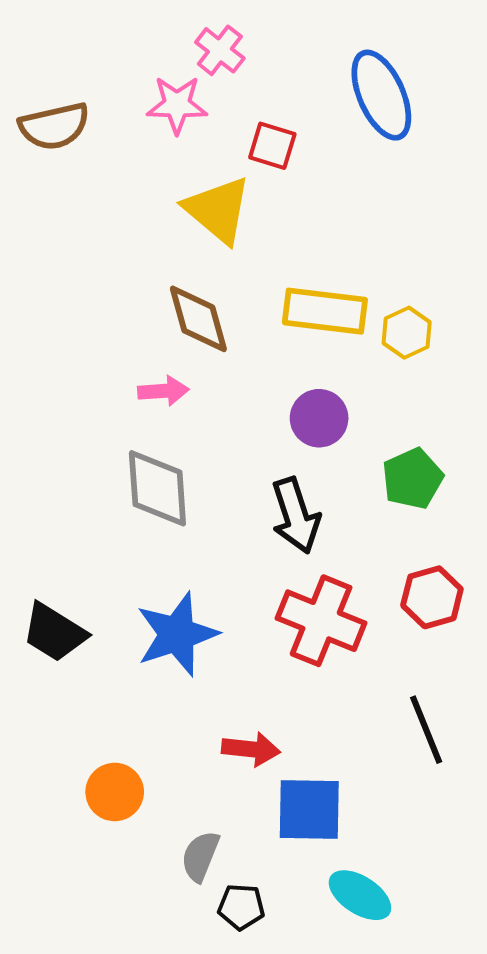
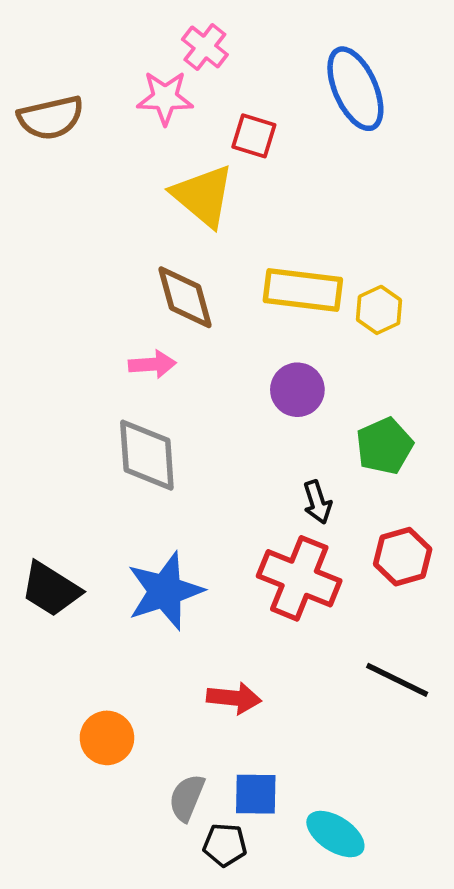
black arrow: (296, 516) -> (317, 502), moved, size x0.6
black line: (426, 730) -> (397, 680), turned -42
blue square: (309, 809) -> (256, 794), moved, size x0.7

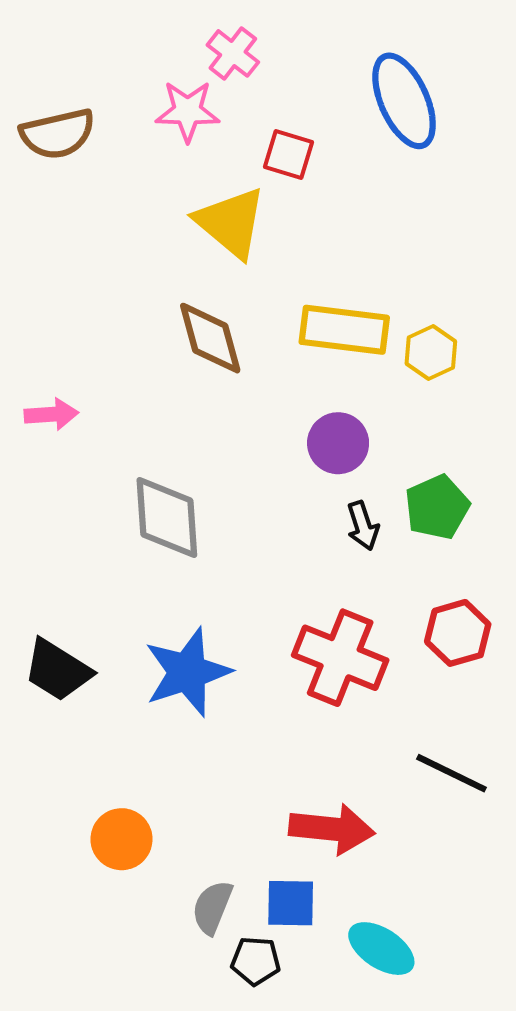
pink arrow: (152, 364) -> (51, 414), moved
black arrow: (317, 502) -> (363, 526), moved
red arrow: (234, 698) -> (332, 829), moved, size x1.4

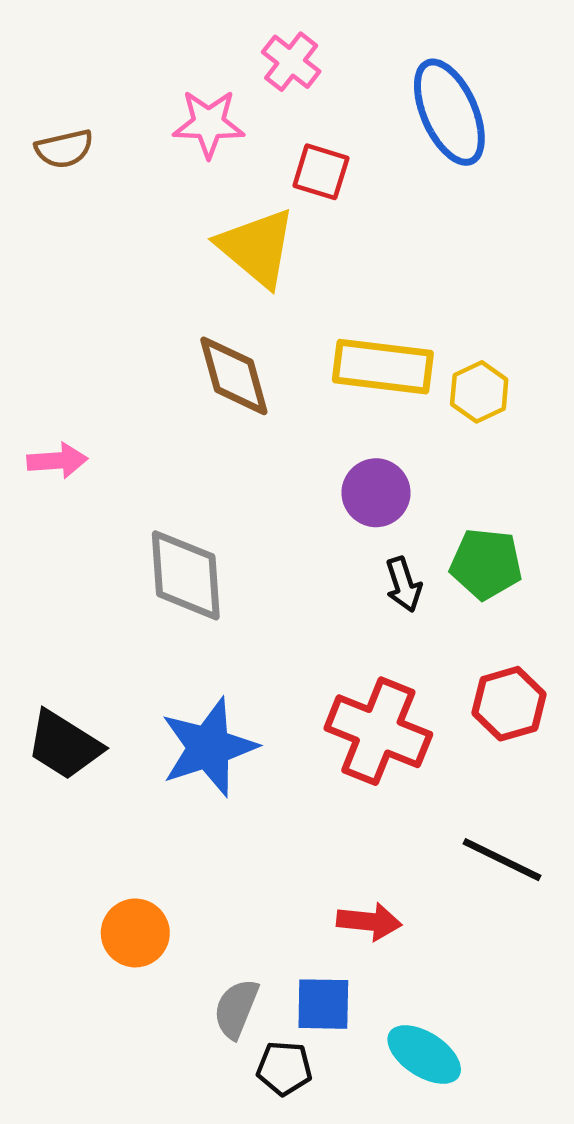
pink cross: (233, 53) -> (291, 62), moved
brown semicircle: (58, 134) -> (64, 149), size x0.7
green pentagon: (437, 507) -> (486, 564), turned 30
red arrow: (332, 829) -> (369, 922), size x0.7

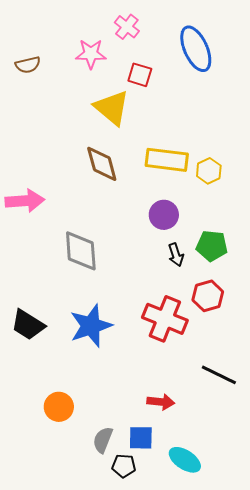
pink arrow: (57, 461) -> (25, 201), size x1.5
red hexagon: (509, 704) -> (208, 296), moved

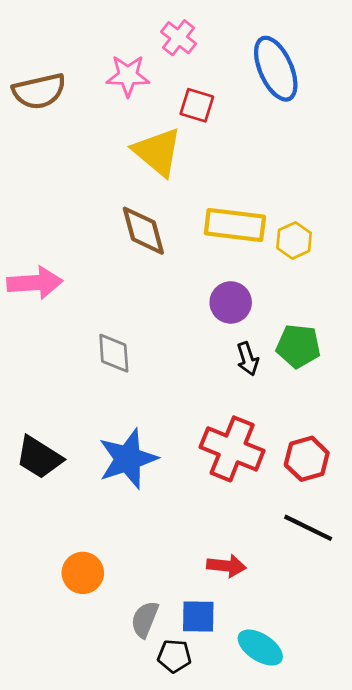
brown semicircle: (28, 65) -> (39, 91), size x1.5
gray diamond: (81, 251) -> (114, 353), size x0.7
red hexagon: (208, 296) -> (307, 459), moved

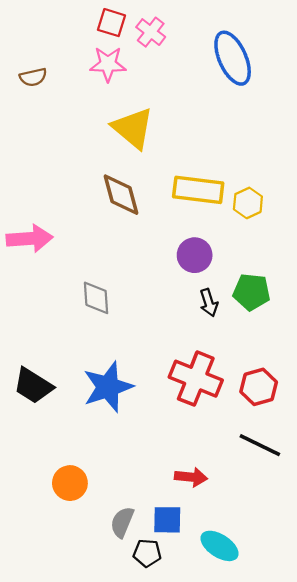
brown semicircle: (39, 91) -> (33, 77), size x0.6
red square: (197, 105) -> (111, 23), moved

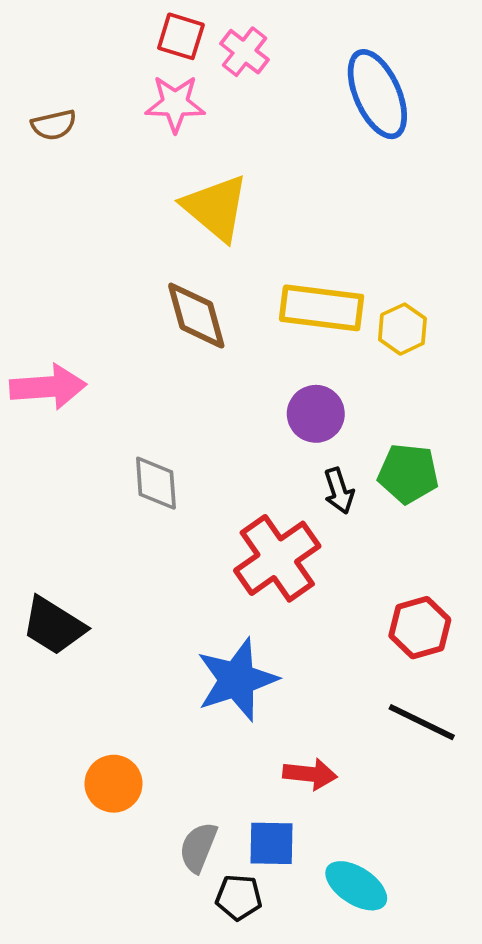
red cross: (196, 379) -> (277, 558), moved, turned 33
blue star: (108, 387) -> (237, 680), moved

